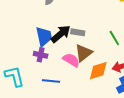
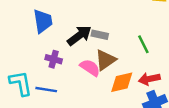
blue trapezoid: (44, 36) -> (43, 21), moved
blue line: (51, 81) -> (46, 90), moved

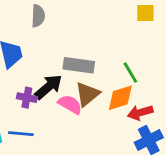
gray rectangle: (100, 35) -> (79, 65), size x1.5
black arrow: (79, 36) -> (48, 87), moved
orange diamond: (122, 82) -> (120, 98), moved

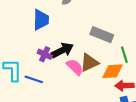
gray rectangle: (79, 65) -> (102, 35), moved

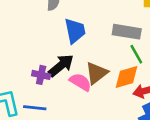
blue trapezoid: (41, 20) -> (75, 31), moved
gray rectangle: (102, 35) -> (127, 32), moved

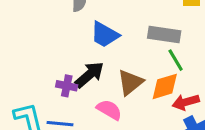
blue trapezoid: (75, 31) -> (105, 34), turned 132
pink semicircle: (80, 82) -> (109, 110), moved

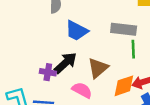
green line: (176, 60) -> (133, 49), turned 30
orange diamond: (165, 86) -> (124, 86), moved

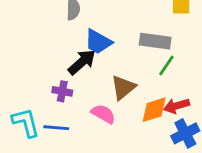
green line: (133, 49) -> (166, 66), turned 36
black arrow: (65, 63) -> (82, 62), moved

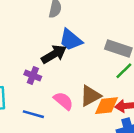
brown triangle: (123, 87) -> (90, 96), moved
blue line: (56, 128) -> (33, 114), moved

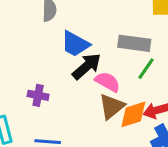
black arrow: (54, 54) -> (87, 66), moved
pink semicircle: (63, 101) -> (108, 82), moved

